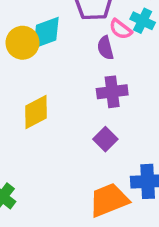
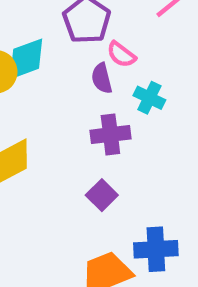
cyan cross: (143, 21) -> (149, 98), moved

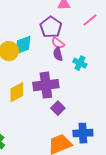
pink semicircle: (121, 54) -> (58, 43), moved
purple cross: (110, 135) -> (46, 85), moved, size x1.4

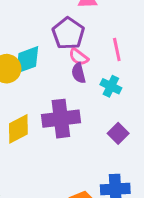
pink line: (90, 20) -> (117, 50), moved, turned -63
purple square: (58, 108) -> (118, 133), moved

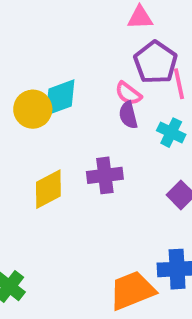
purple pentagon: (68, 33) -> (156, 62), moved
purple cross: (61, 119) -> (105, 175), size x0.7

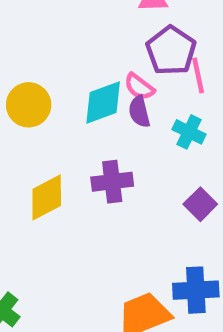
cyan diamond: (60, 97) -> (103, 103), moved

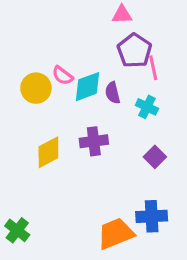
pink semicircle: (139, 87) -> (63, 76), moved

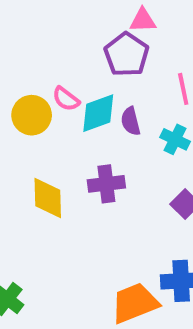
purple pentagon: (134, 51) -> (127, 55), moved
yellow diamond: (48, 152) -> (48, 198), turned -64

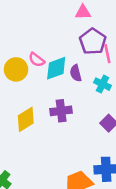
purple pentagon: (127, 55) -> (93, 41), moved
yellow diamond: (48, 198) -> (26, 119), turned 60

